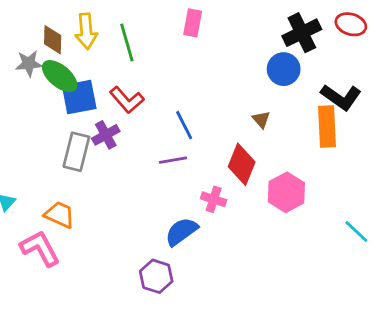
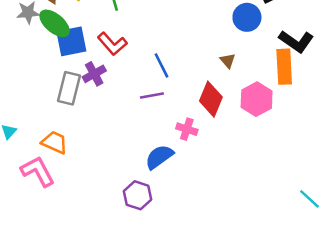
pink hexagon: (286, 192) -> (257, 99), moved
cyan line: (356, 231) -> (309, 199), moved

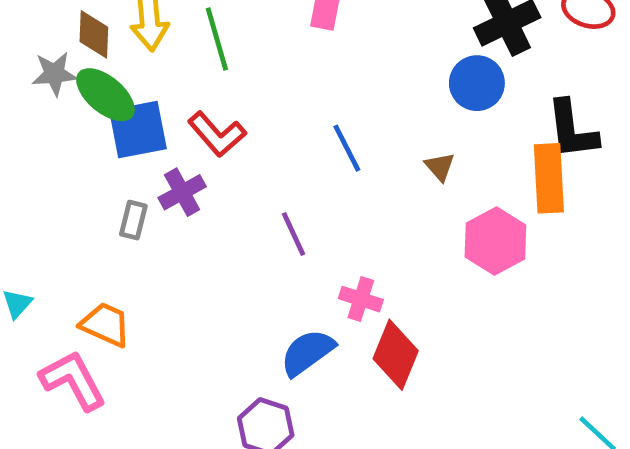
black L-shape: (296, 41) -> (572, 130), turned 48
blue line: (162, 65) -> (347, 148), moved
gray rectangle: (69, 88) -> (133, 220), size x0.6
purple line: (152, 95) -> (294, 234), turned 75
red diamond: (211, 99) -> (396, 355), moved

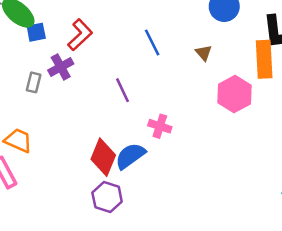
blue square: (138, 130) -> (36, 32), size x0.6
red L-shape: (217, 134) -> (80, 35), turned -92
red diamond: (396, 355) -> (103, 157), moved

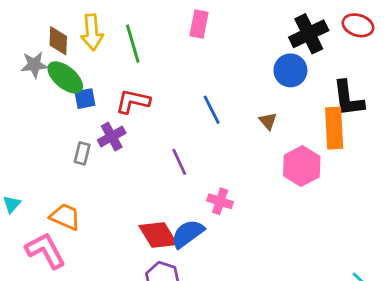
red L-shape: (80, 35) -> (133, 101), turned -124
red diamond: (103, 157) -> (158, 235), turned -54

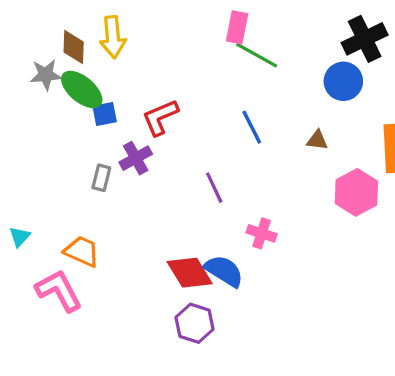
green line: (133, 44) -> (257, 55), moved, turned -45
red L-shape: (133, 101) -> (160, 117), turned -36
brown triangle: (268, 121) -> (317, 140), turned -42
blue semicircle: (188, 234) -> (224, 271), turned 68

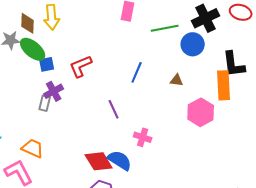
green line: (257, 55) -> (165, 28), moved, turned -40
blue line: (252, 127) -> (137, 72), turned 50
purple cross: (136, 158) -> (54, 91), moved

